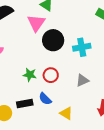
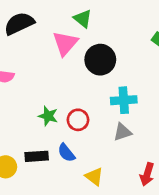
black circle: (53, 40) -> (100, 60), moved
cyan cross: (82, 47) -> (124, 100), moved

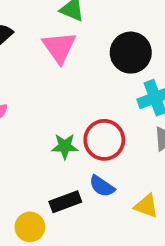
black circle: (100, 60) -> (131, 53), moved
red circle: (78, 120) -> (104, 140), size x1.4

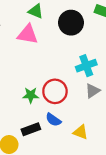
pink triangle: (59, 47) -> (28, 34), turned -45
black circle: (131, 53) -> (71, 23), moved

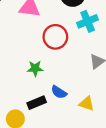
cyan cross: (86, 66) -> (88, 21), moved
red circle: (55, 91) -> (55, 37), moved

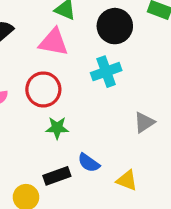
cyan cross: (88, 21) -> (106, 72), moved
red circle: (55, 37) -> (43, 89), moved

